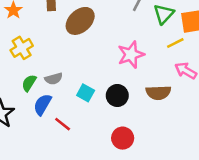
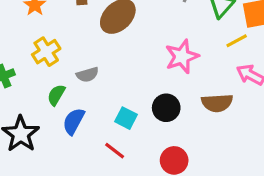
gray semicircle: (54, 79) -> (87, 75), moved
cyan square: (86, 93) -> (126, 118), moved
red line: (63, 124) -> (115, 151), moved

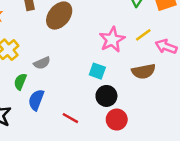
yellow line: (237, 41) -> (143, 35), moved
black circle: (166, 108) -> (106, 96), moved
cyan square: (126, 118) -> (97, 71), moved

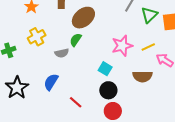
green semicircle: (20, 82) -> (76, 40), moved

